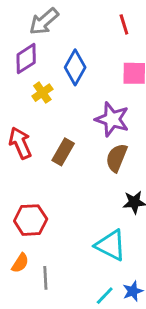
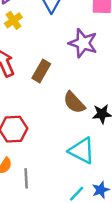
yellow cross: (42, 93) -> (13, 20), moved
brown semicircle: (117, 158) -> (74, 103), moved, turned -65

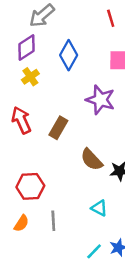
cyan triangle: (82, 151) -> (99, 208), size x0.6
gray line: (26, 178) -> (53, 221), moved

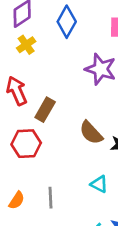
brown rectangle: (58, 128) -> (45, 110), moved
red hexagon: (30, 186) -> (26, 144), moved

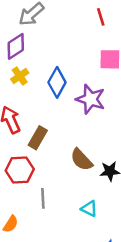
blue diamond: (67, 22) -> (57, 82), moved
gray line: (50, 198) -> (43, 198), moved

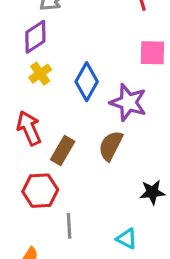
brown semicircle: (81, 160) -> (111, 146), moved, turned 70

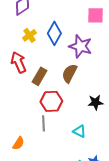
yellow cross: (40, 74) -> (29, 35), moved
red hexagon: (40, 191) -> (51, 101), moved

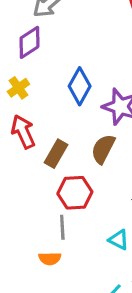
yellow cross: (29, 35) -> (18, 88), moved
orange semicircle: (18, 143) -> (50, 259), moved, turned 56

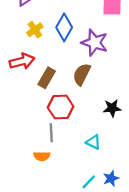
yellow cross: (18, 88) -> (35, 30), moved
red arrow: (23, 132) -> (22, 61), turned 100

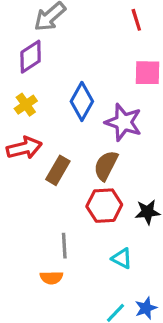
yellow cross: (35, 30) -> (26, 105), moved
red hexagon: (61, 107) -> (104, 206), moved

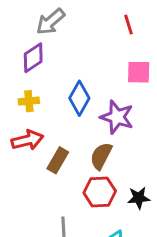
yellow cross: (26, 105) -> (29, 101), turned 30

